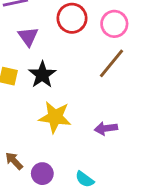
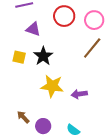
purple triangle: (28, 37) -> (33, 29), turned -35
purple arrow: (106, 128) -> (79, 94), moved

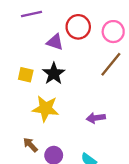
purple triangle: (33, 29) -> (55, 42), moved
yellow star: (52, 86) -> (46, 109), moved

